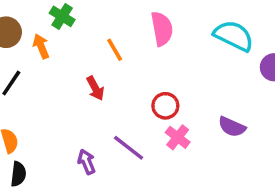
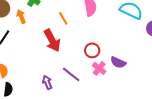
red arrow: (95, 88) -> (52, 40), size x1.6
purple semicircle: (232, 127) -> (118, 62), moved

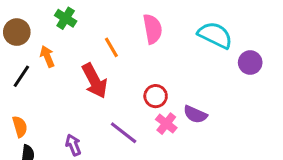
orange arrow: (21, 16) -> (47, 56), moved
purple arrow: (47, 82) -> (73, 145), moved

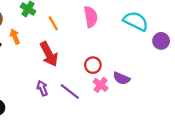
orange line: (111, 47) -> (53, 23), moved
purple arrow: (73, 145) -> (42, 88), moved

